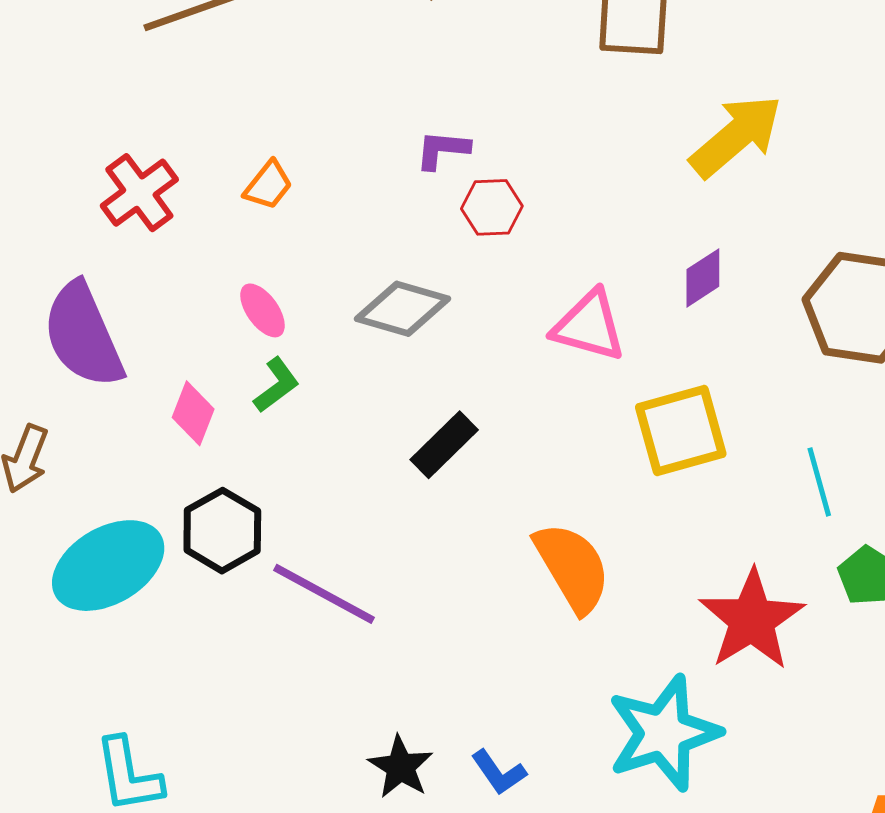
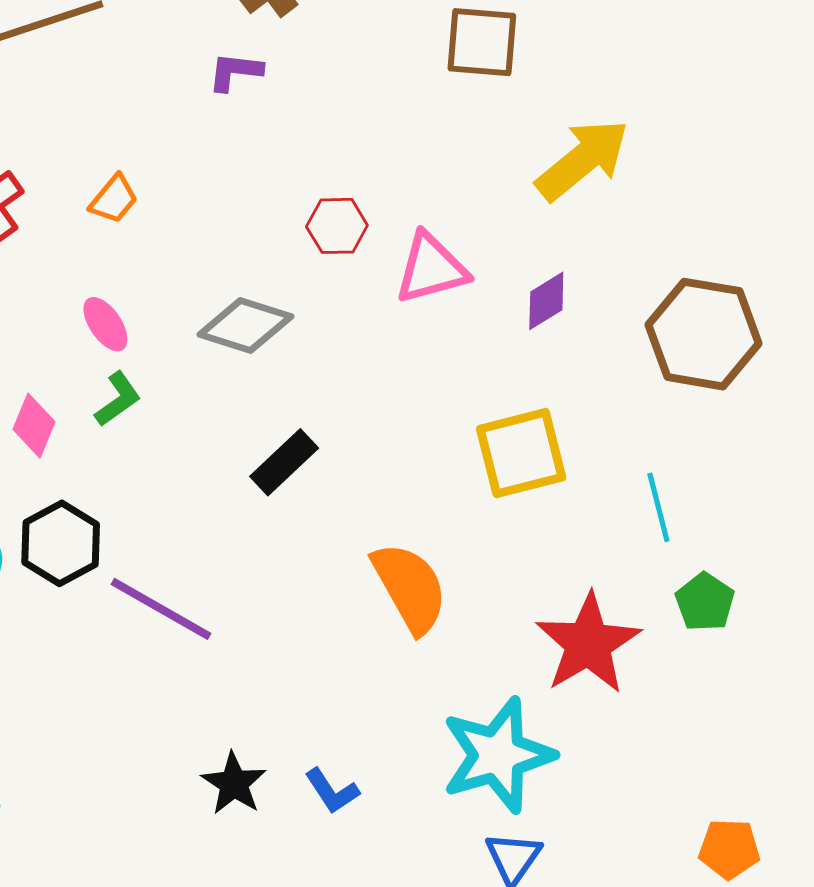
purple L-shape: (442, 150) -> (235, 72), moved
pink triangle: (589, 326) -> (431, 268), moved, turned -32

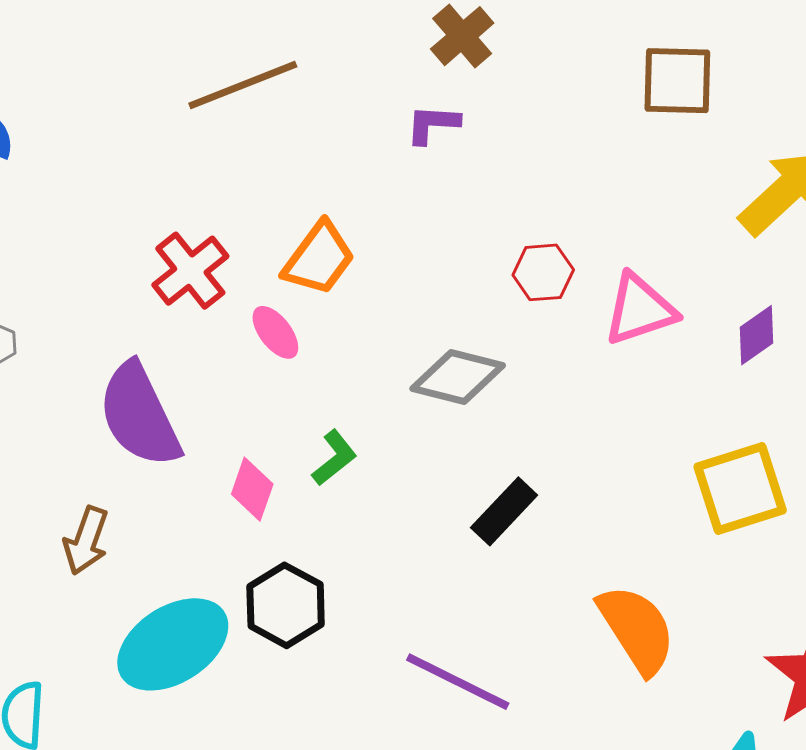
orange trapezoid: (114, 199) -> (319, 258), size x1.5
pink ellipse: (105, 324) -> (275, 332), moved
purple line: (161, 609) -> (458, 682), moved

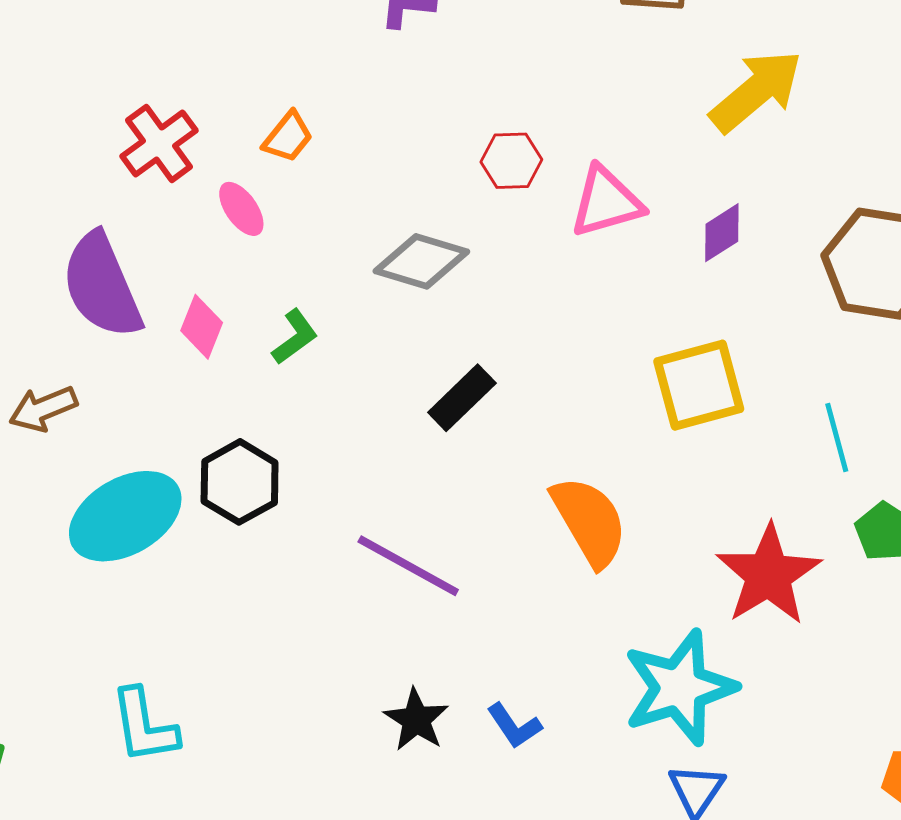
orange trapezoid: (319, 258) -> (288, 137), size x0.7
pink diamond: (252, 489) -> (202, 327), moved
brown arrow: (86, 541) -> (43, 409), turned 46

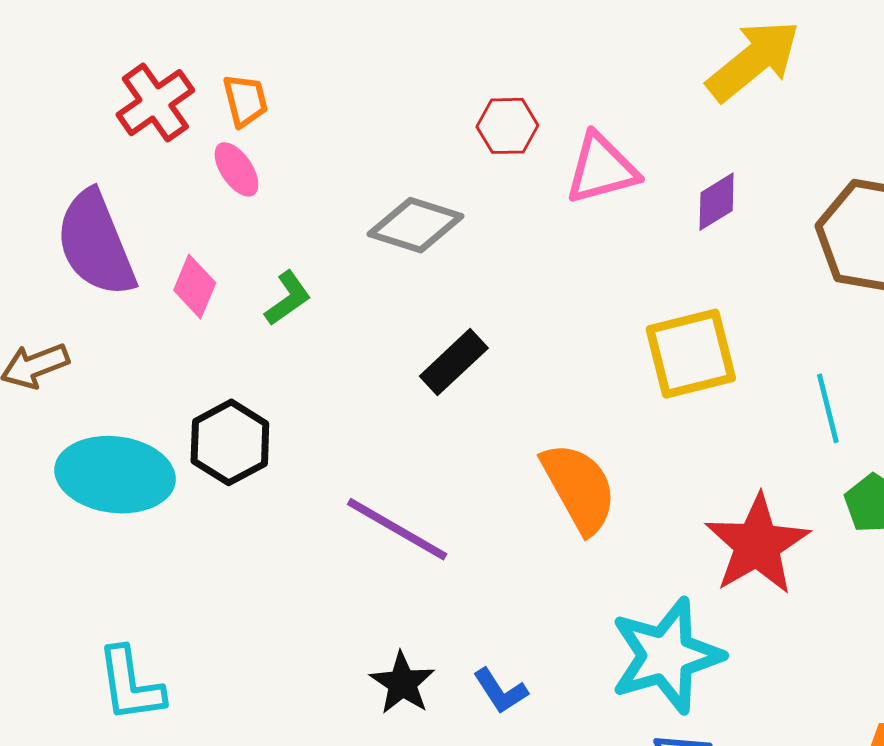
orange trapezoid: (288, 137) -> (245, 100), moved, turned -54
cyan ellipse: (125, 516) -> (115, 475), turned 36

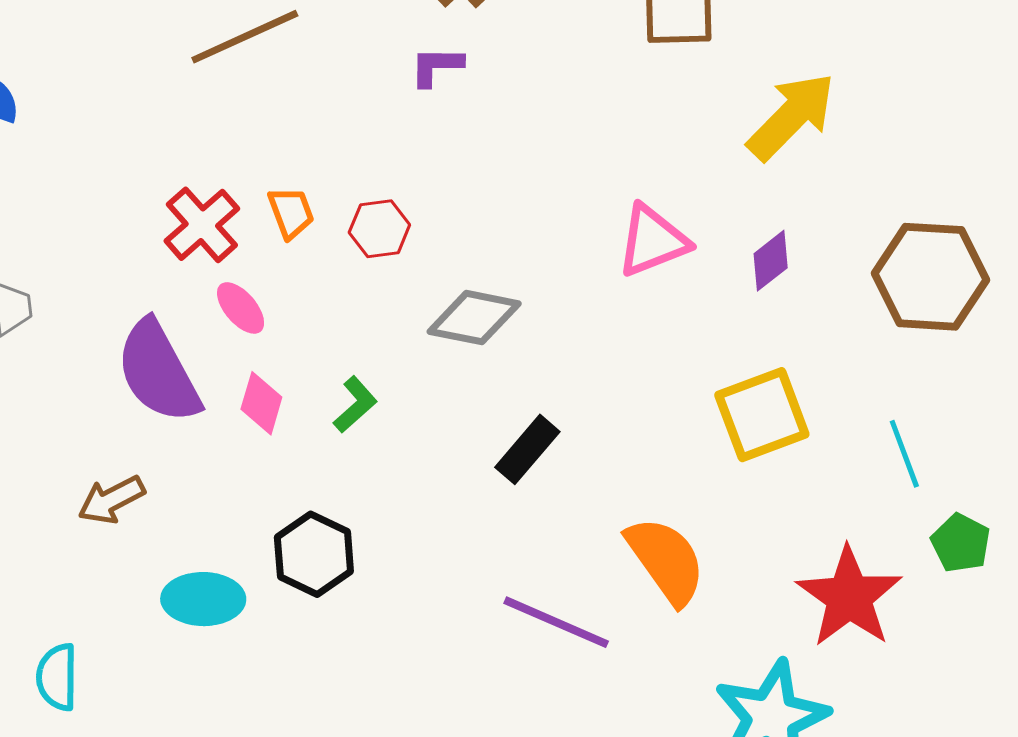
red hexagon: (507, 126) -> (379, 229), moved
pink ellipse: (236, 169) -> (241, 308), moved
cyan ellipse: (115, 475) -> (203, 599), size x0.7
purple line: (397, 529) -> (556, 622), moved

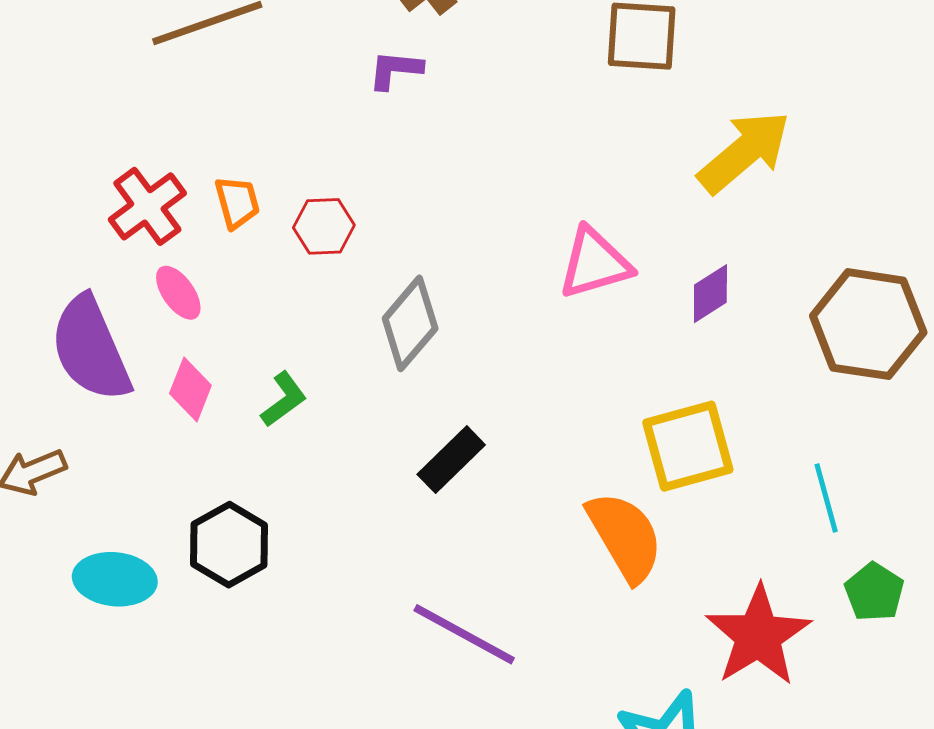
gray diamond: (474, 318) -> (410, 323), turned -66
orange semicircle: (666, 560) -> (625, 537), moved

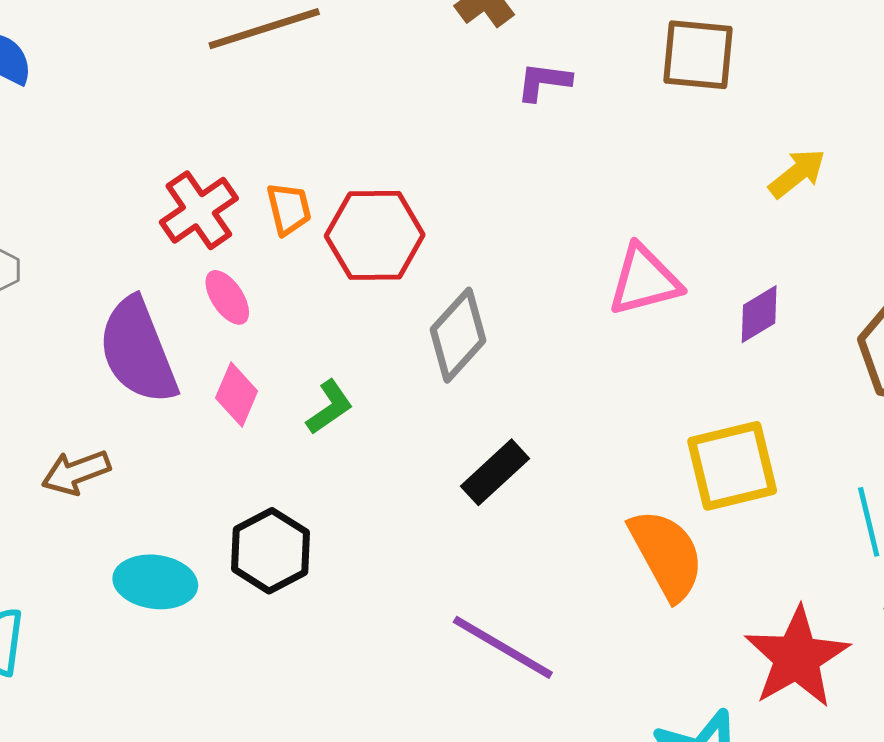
purple L-shape: (395, 70) -> (544, 82), moved
yellow arrow: (744, 152) -> (797, 173), size x0.6
red hexagon: (324, 226) -> (375, 235), size x1.6

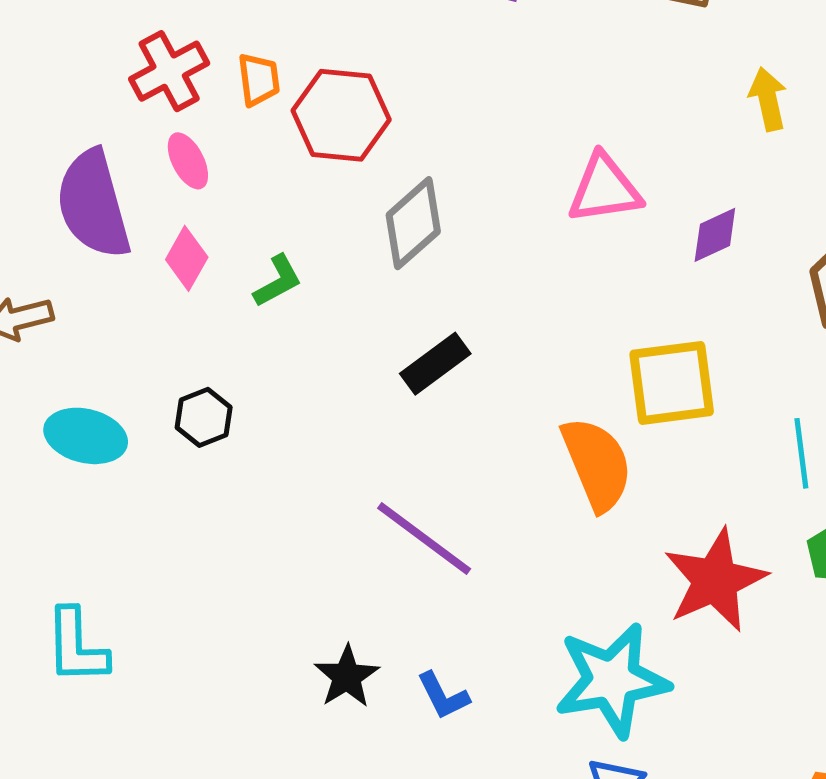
yellow arrow: (797, 173) -> (768, 99), turned -70
black hexagon: (270, 551) -> (204, 417), size x0.7

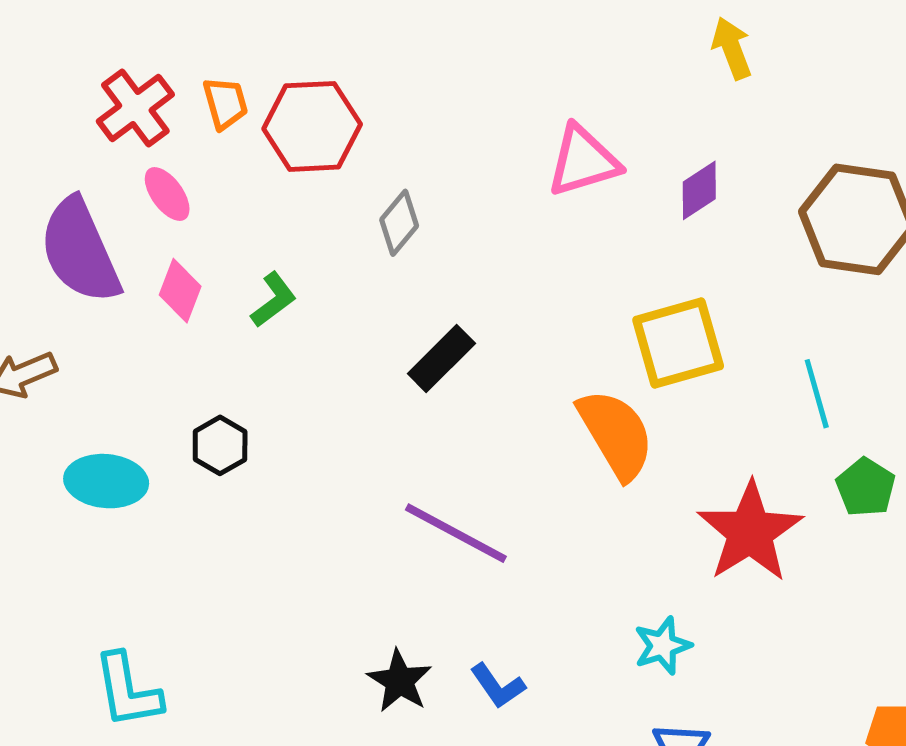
gray diamond: (413, 223) -> (399, 223), size x0.7
cyan star: (612, 680) -> (663, 646), size x0.5

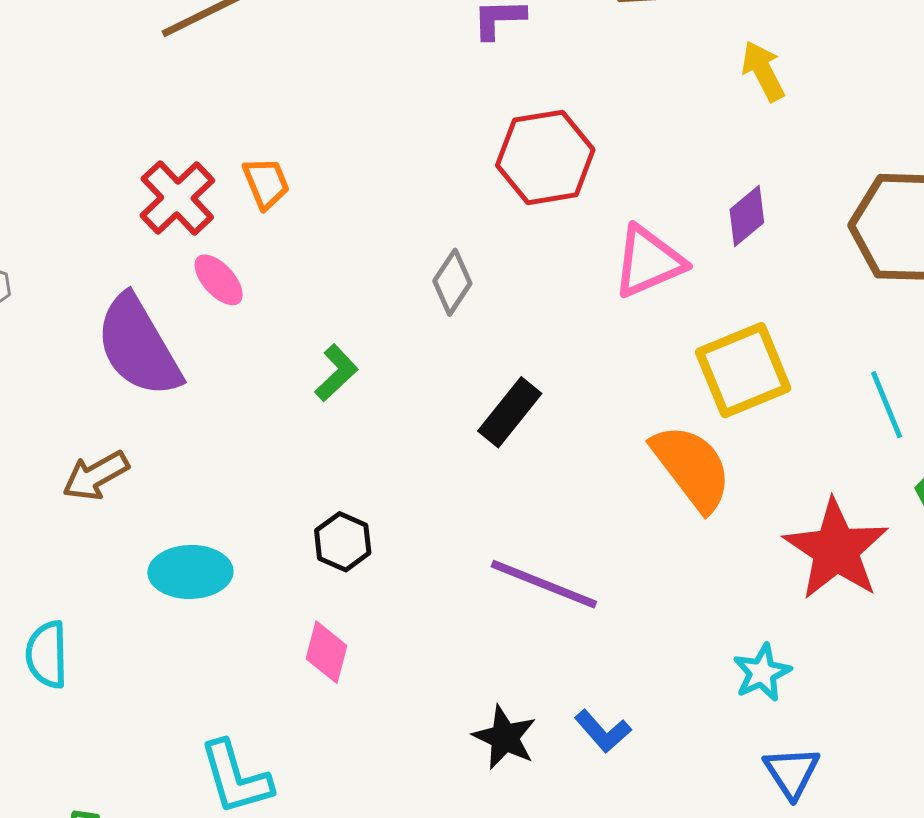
red hexagon: (312, 126) -> (545, 157), moved
pink triangle: (583, 161) -> (648, 262), moved
pink diamond: (180, 291) -> (326, 652), moved
black hexagon: (220, 445) -> (343, 542), moved

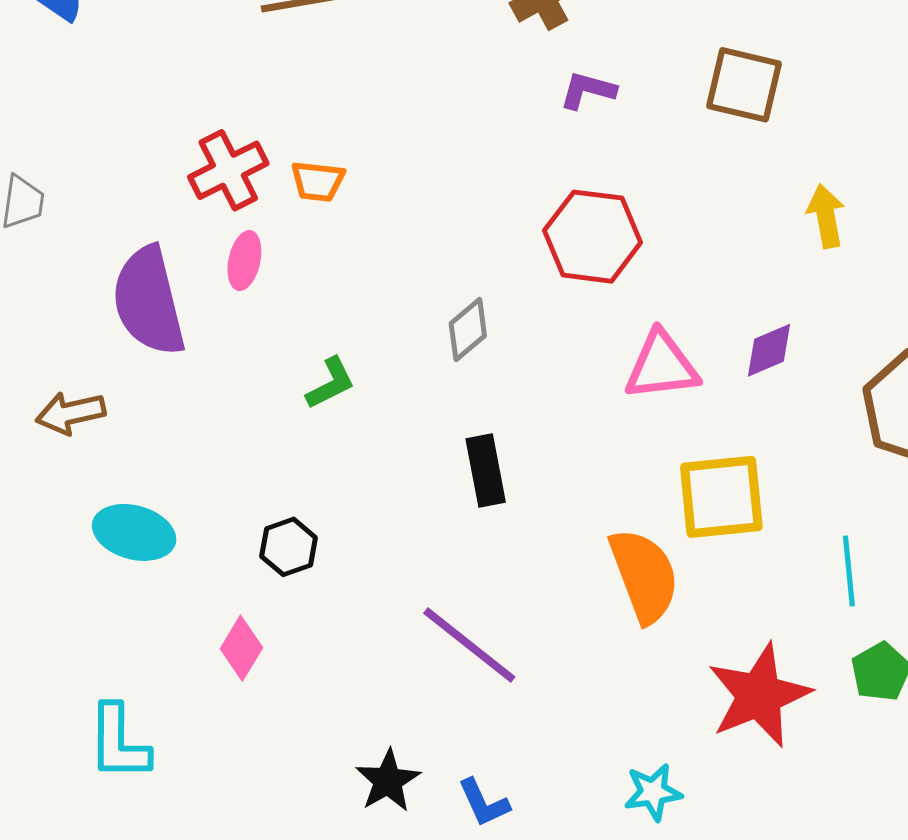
orange trapezoid: (266, 183) -> (318, 181), turned 102
pink ellipse: (219, 280) -> (244, 261), turned 38
black rectangle: (510, 412) -> (486, 471), turned -66

